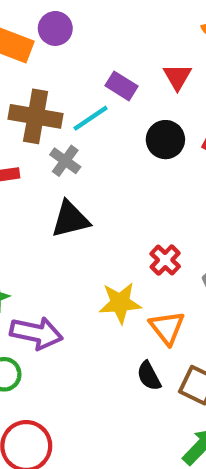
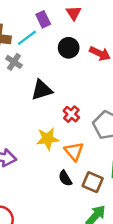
purple rectangle: (122, 86) -> (43, 19), turned 35
black triangle: (70, 219) -> (42, 90), moved

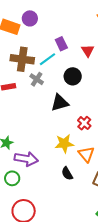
red triangle: (74, 13) -> (88, 51), moved
black circle: (69, 48) -> (73, 76), moved
black semicircle: (65, 178) -> (67, 173), moved

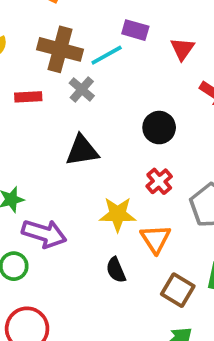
purple rectangle: (61, 44) -> (135, 30), turned -56
black circle: (73, 76) -> (159, 128), moved
black triangle: (60, 103) -> (82, 151), moved

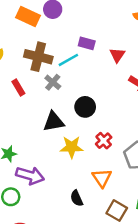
red rectangle: (28, 97) -> (18, 88), turned 63
black circle: (159, 128) -> (85, 107), moved
yellow star: (118, 214) -> (72, 147), moved

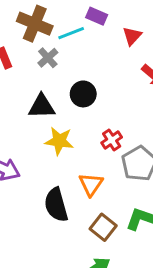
red cross: (104, 141) -> (112, 140), moved
black semicircle: (77, 198) -> (56, 205), size x1.6

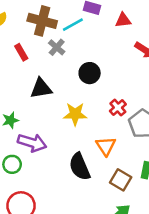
red triangle: (132, 36) -> (123, 20), turned 49
black triangle: (42, 106) -> (41, 88), moved

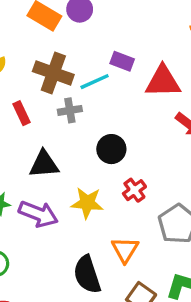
red triangle: (123, 20) -> (163, 81), size x1.6
gray cross: (57, 47) -> (70, 110), turned 35
red cross: (118, 108) -> (134, 190), moved
purple arrow: (32, 143) -> (38, 214), moved

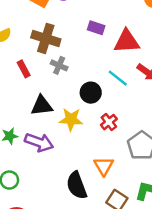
cyan line: (95, 82) -> (118, 78), moved, turned 65
gray cross: (70, 110) -> (59, 65), turned 35
yellow star: (87, 203) -> (71, 119), moved

